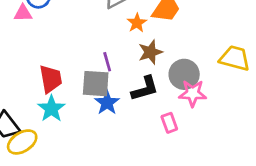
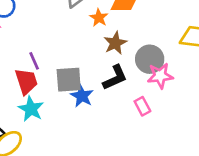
purple line: (107, 62) -> (34, 61), moved

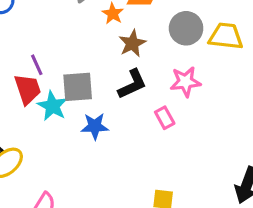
gray circle: (150, 59) -> (186, 28), moved
blue star: (82, 96) -> (95, 126), moved, turned -30
cyan star: (31, 109) -> (52, 106), moved

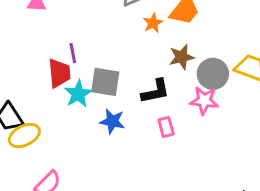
gray circle: (186, 28) -> (213, 74), moved
brown star: (132, 43) -> (182, 57), moved
pink rectangle: (165, 118) -> (166, 127), moved

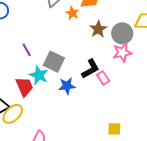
red trapezoid: (59, 73) -> (24, 87), moved
gray square: (105, 82) -> (54, 62), turned 35
black L-shape: (155, 91) -> (90, 69), moved

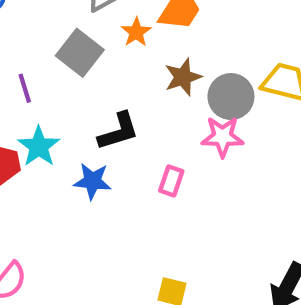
gray square: (54, 62) -> (80, 53), moved
black L-shape: (90, 69) -> (118, 131), moved
pink rectangle: (103, 78) -> (171, 181), turned 40

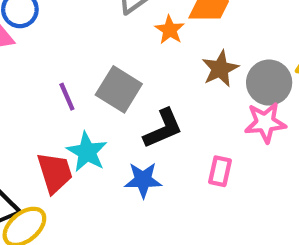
gray square: (80, 53) -> (119, 89), moved

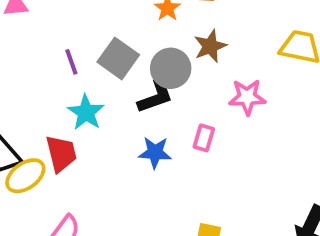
gray circle: (269, 83) -> (171, 68), moved
red trapezoid: (55, 173) -> (61, 154), moved
blue star: (143, 180) -> (155, 152), moved

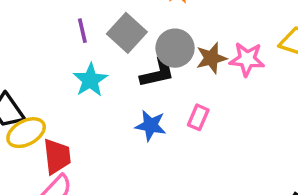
brown star: (210, 46) -> (211, 58), moved
pink star: (247, 97) -> (247, 59), moved
red trapezoid: (61, 154) -> (57, 156), moved

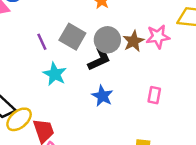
pink rectangle: (198, 117) -> (154, 95), moved
blue star: (151, 125) -> (102, 96), turned 30

